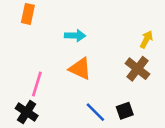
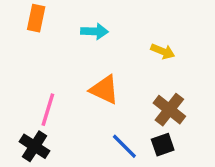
cyan arrow: (75, 36) -> (94, 31), moved
yellow arrow: (146, 39) -> (163, 51), moved, turned 84
brown cross: (138, 69) -> (169, 110), moved

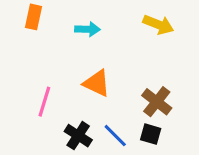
yellow arrow: (163, 51) -> (158, 25), moved, size x1.4
black square: (163, 145) -> (151, 134), turned 35
black cross: (35, 146) -> (78, 136), moved

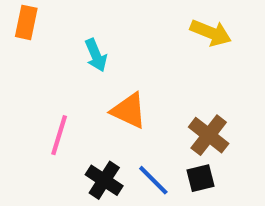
orange rectangle: (33, 17) -> (26, 22), moved
cyan arrow: (87, 29) -> (96, 55), moved, turned 65
black square: (151, 134) -> (200, 178), turned -30

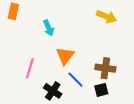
orange triangle: (129, 111) -> (65, 56), turned 42
brown cross: (209, 135) -> (105, 68), turned -30
blue line: (153, 180) -> (75, 80), moved

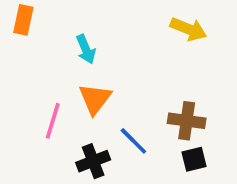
orange triangle: (65, 56) -> (95, 99), moved
black square: (101, 90) -> (194, 159), moved
black cross: (53, 91) -> (93, 161), turned 36

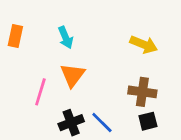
orange rectangle: (23, 20) -> (15, 36), moved
yellow arrow: (188, 29) -> (144, 44), moved
blue line: (133, 141) -> (102, 123), moved

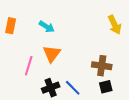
cyan arrow: (66, 37) -> (47, 27), turned -35
yellow arrow: (144, 44) -> (115, 25), moved, turned 42

